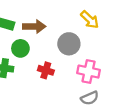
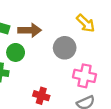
red cross: (46, 70) -> (41, 96), moved

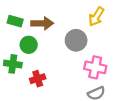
yellow arrow: (86, 23) -> (96, 17), turned 78
red cross: (41, 96) -> (38, 79), moved, turned -35

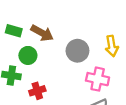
yellow arrow: (96, 17) -> (112, 46), moved, turned -42
brown arrow: (42, 23) -> (42, 33), turned 30

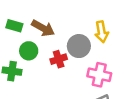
yellow arrow: (112, 46) -> (102, 32), moved
red cross: (37, 91) -> (59, 59), moved

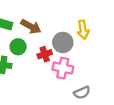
pink cross: (99, 75) -> (63, 68), moved

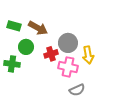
yellow arrow: (83, 30) -> (88, 55), moved
gray semicircle: (82, 93) -> (77, 90), moved

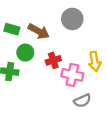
gray circle: (68, 43) -> (72, 19), moved

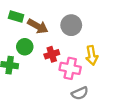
gray circle: (72, 19) -> (71, 25), moved
green rectangle: (12, 29) -> (16, 16), moved

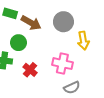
red cross: (52, 54) -> (30, 70), moved, turned -32
yellow arrow: (92, 55) -> (83, 41), moved

